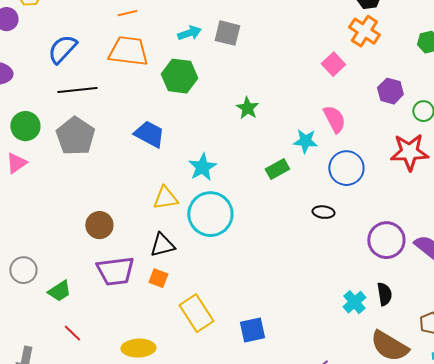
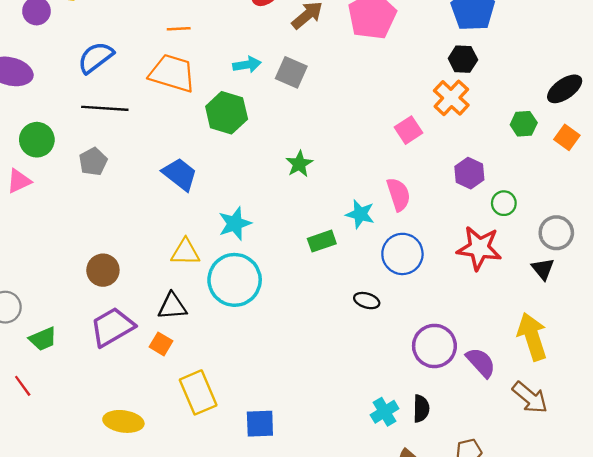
gray pentagon: (75, 136) -> (93, 162), size x0.6
purple trapezoid: (115, 271) -> (112, 327), turned 147
red line: (72, 333) -> (23, 386), moved

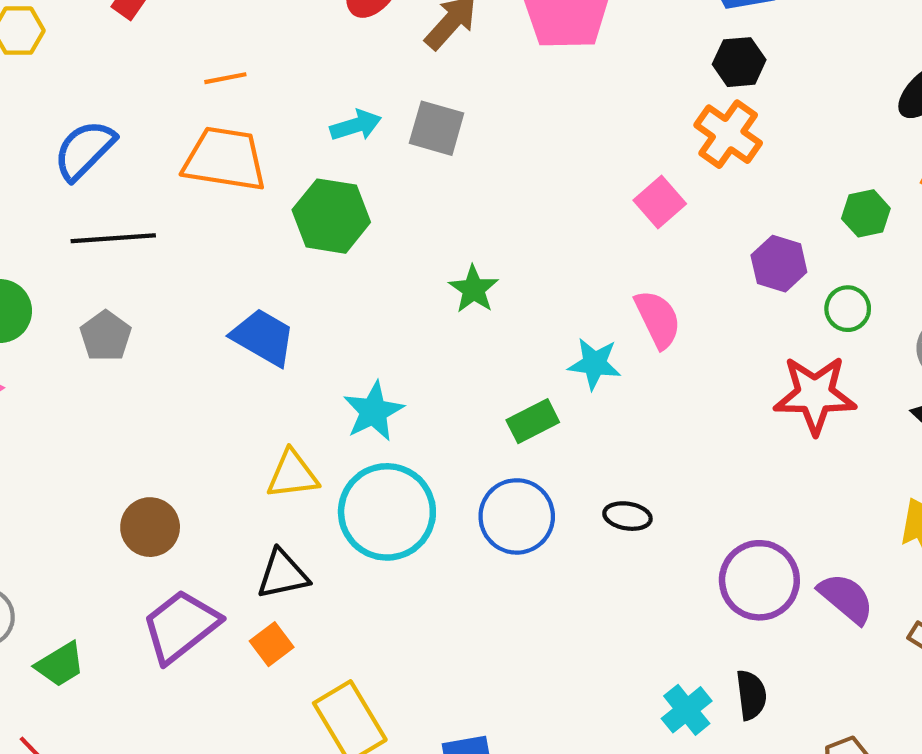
green hexagon: (524, 124) -> (866, 213), moved
blue circle: (402, 254) -> (517, 516), moved
orange square: (161, 344) -> (272, 644), turned 30

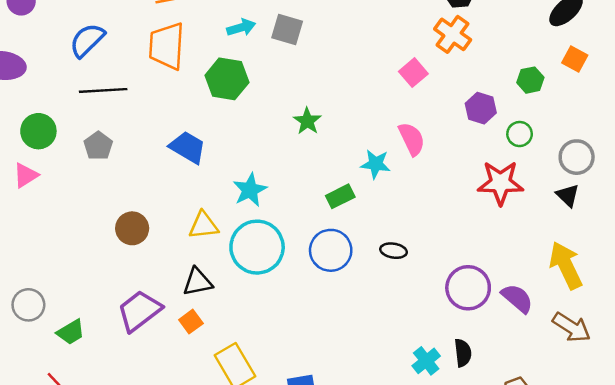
orange trapezoid: (225, 159) -> (167, 46), turned -96
brown circle: (150, 527) -> (132, 228), moved

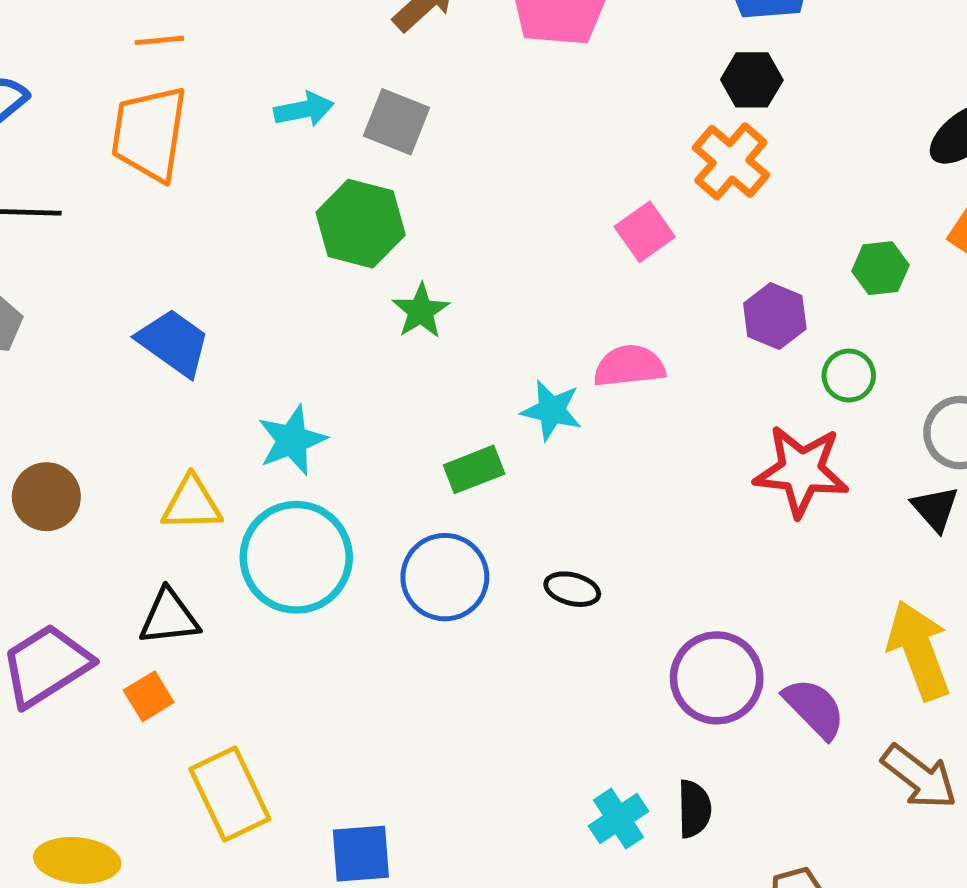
green hexagon: (227, 79) -> (361, 224), moved
pink semicircle: (412, 139) -> (629, 366), turned -76

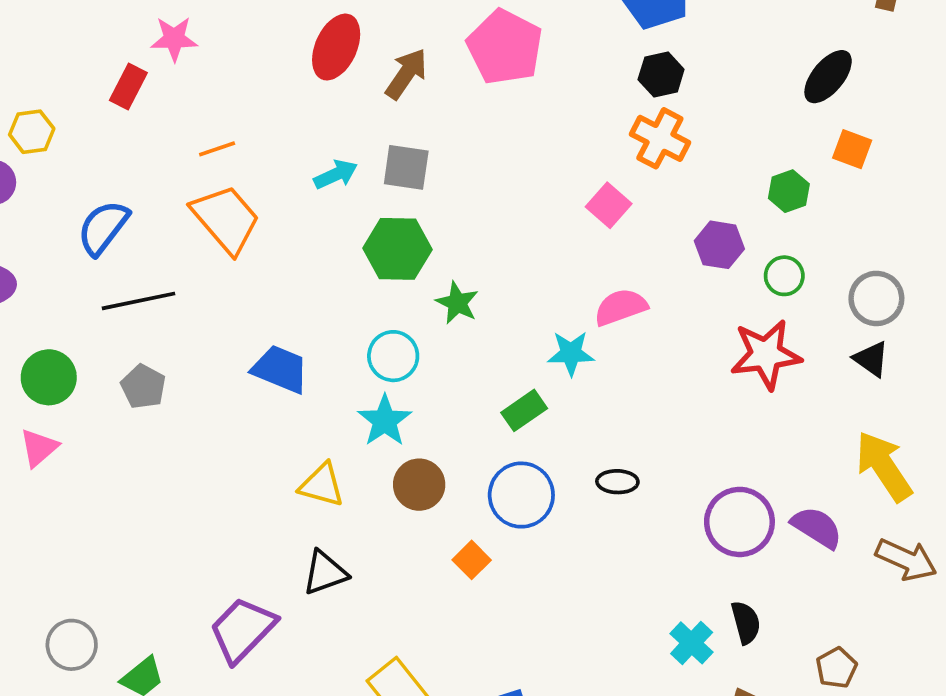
orange trapezoid: (149, 133) -> (226, 219), turned 144
brown circle: (46, 497) -> (419, 485), moved
yellow triangle: (192, 504) -> (322, 485), turned 30
cyan circle: (296, 557) -> (393, 356), moved, size x0.6
orange square: (149, 696) -> (472, 560), moved

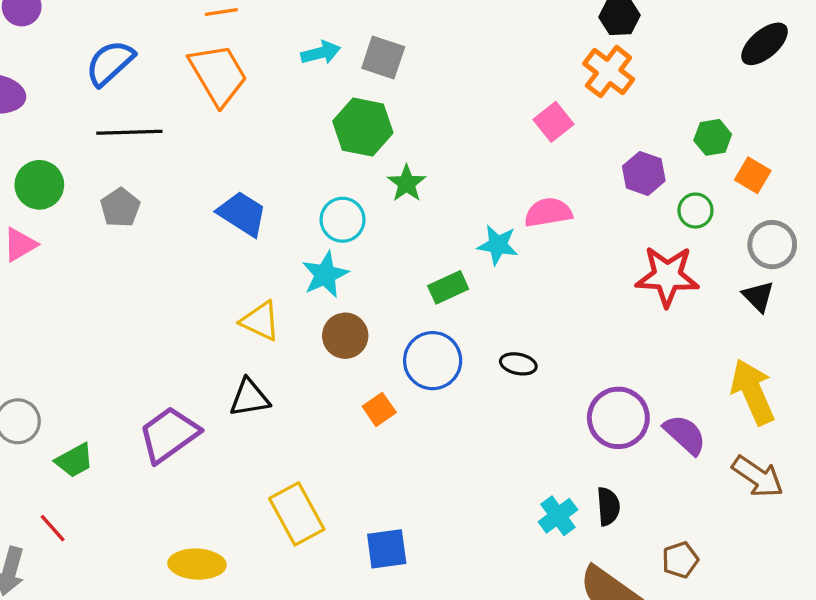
orange square: (852, 149) -> (753, 175), moved

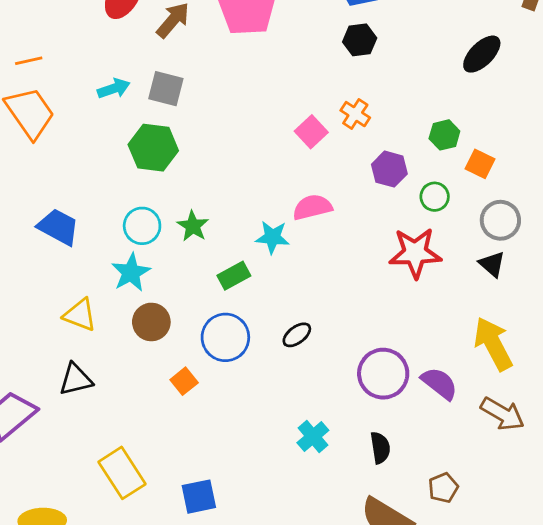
orange cross: (609, 72) -> (355, 114), moved, size x0.7
green star: (407, 183) -> (193, 226), moved
black ellipse: (518, 364) -> (297, 335), turned -44
cyan cross: (558, 516) -> (313, 437), moved

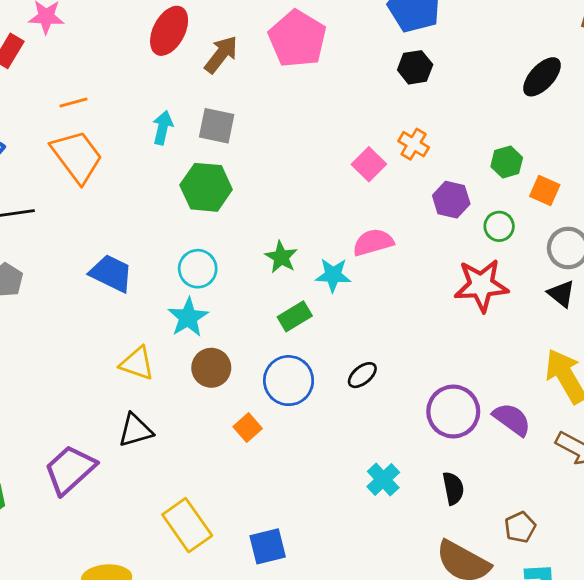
cyan arrow: (114, 88) -> (163, 128), turned -56
green star: (193, 226) -> (281, 257), moved

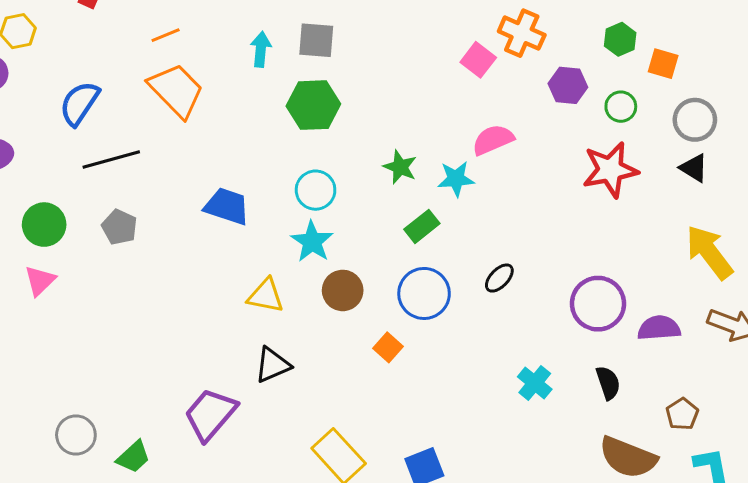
orange cross: (414, 144) -> (522, 33), size x1.4
purple semicircle: (512, 419) -> (659, 328), moved, turned -33

